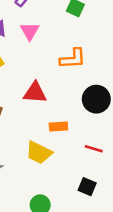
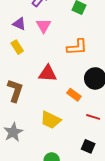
orange rectangle: (58, 127) -> (74, 95), moved, turned 40

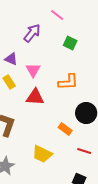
pink triangle: (44, 26) -> (33, 70), moved
red triangle: (48, 73) -> (35, 97), moved

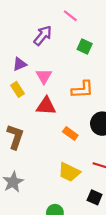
purple triangle: (11, 59) -> (20, 64), turned -48
orange rectangle: (65, 129) -> (70, 134), moved
yellow trapezoid: (42, 154) -> (69, 172), moved

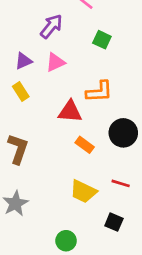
pink triangle: (44, 76) -> (55, 62), moved, turned 35
red triangle: (46, 106) -> (70, 112), moved

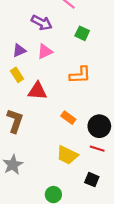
purple arrow: (51, 26) -> (42, 23), turned 78
red triangle: (70, 112) -> (37, 91), moved
black circle: (123, 133) -> (99, 126), moved

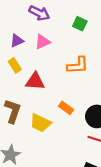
yellow trapezoid: (67, 155) -> (40, 123), moved

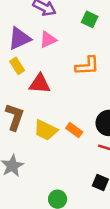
purple triangle: (17, 41) -> (19, 38), size x1.5
orange rectangle: (66, 108) -> (74, 130), moved

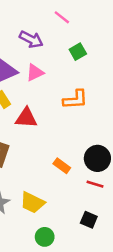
green square: (90, 19) -> (78, 52), turned 35
yellow trapezoid: (46, 130) -> (32, 203), moved

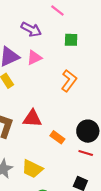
green square: (78, 52) -> (71, 40), turned 32
orange L-shape: (75, 100) -> (69, 81), turned -50
red triangle: (26, 118) -> (32, 118), moved

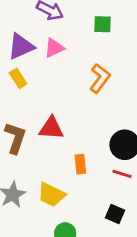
orange rectangle: (57, 137) -> (80, 164), moved, turned 48

